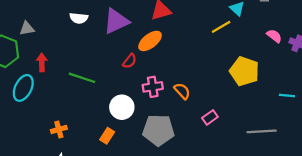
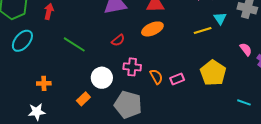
orange ellipse: (150, 41) -> (152, 29), moved
red arrow: (42, 62) -> (49, 11), moved
pink rectangle: (210, 117) -> (177, 79), moved

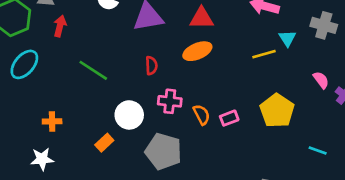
red semicircle: (118, 40) -> (151, 66), turned -56

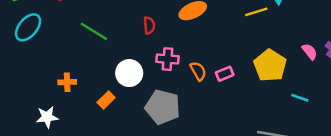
pink semicircle: (321, 80) -> (310, 52), moved
orange cross: (52, 121) -> (67, 82), moved
cyan line: (318, 151) -> (300, 98), moved

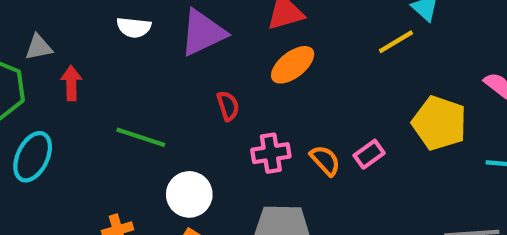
white circle: (129, 73) -> (189, 194), moved

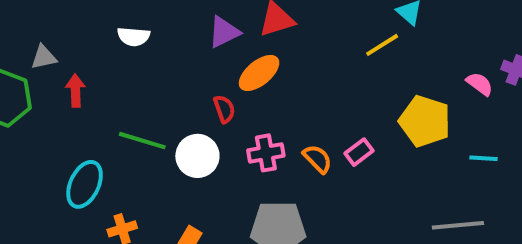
purple triangle: (203, 33) -> (224, 32), moved, size x0.7
orange ellipse: (293, 65) -> (259, 73), moved
cyan ellipse: (33, 157) -> (85, 184), moved
white circle: (189, 194) -> (197, 156), moved

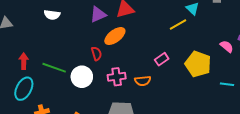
red arrow: (75, 91) -> (24, 61), moved
pink rectangle: (359, 152) -> (162, 59), moved
orange semicircle: (317, 159) -> (143, 81), turned 126

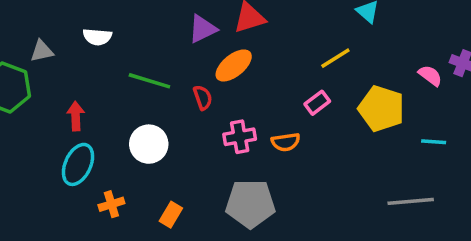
white semicircle: (52, 15) -> (97, 37), moved
yellow line: (178, 25) -> (335, 58), moved
green line: (54, 68) -> (149, 81), moved
white circle: (82, 77) -> (149, 144), moved

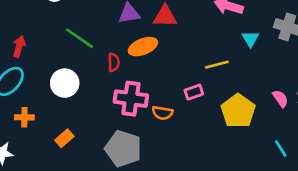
pink cross: (240, 137) -> (131, 99), size x1.4
cyan line: (434, 142) -> (281, 148), moved, turned 36

